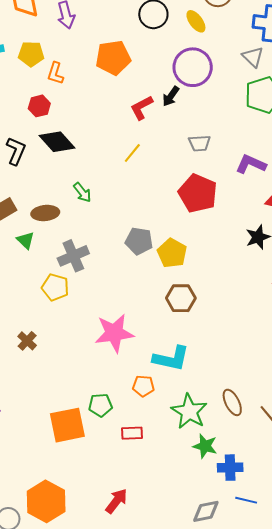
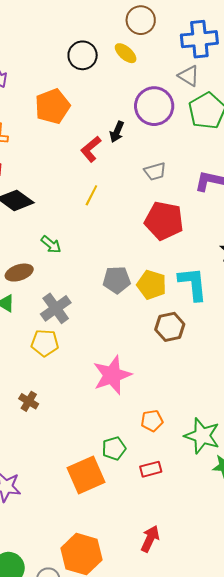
purple circle: (193, 67) -> (154, 106), moved
cyan L-shape: (171, 359) -> (193, 284), moved, turned -96

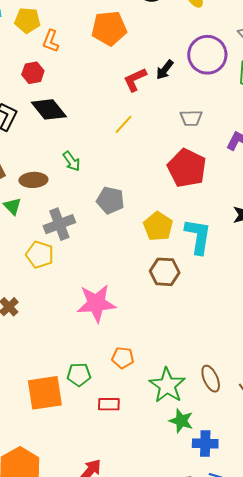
gray pentagon: (117, 280) -> (110, 200), moved

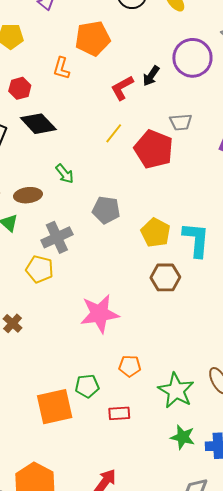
orange L-shape: (51, 41) -> (61, 68), moved
red pentagon: (187, 168) -> (154, 149), moved
green star: (181, 421) -> (183, 437), moved

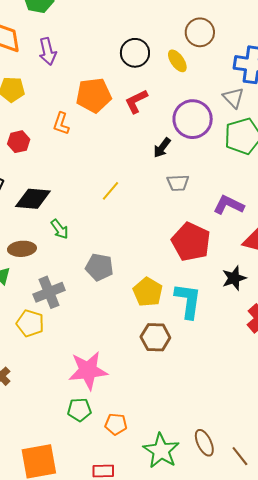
black arrow: (151, 76) -> (162, 148), moved
red L-shape: (122, 88) -> (136, 101), moved
black diamond: (38, 124) -> (33, 199), moved, turned -45
red pentagon: (154, 149) -> (191, 242), moved
green pentagon: (87, 386) -> (79, 410), moved

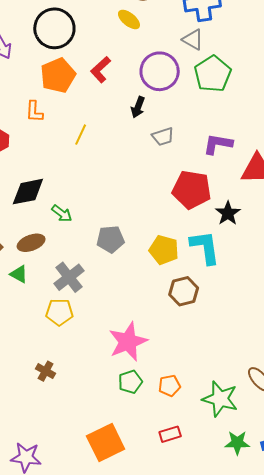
black circle: (135, 53) -> (54, 28), moved, size x1.4
yellow line: (110, 191) -> (81, 135), moved
black star: (234, 278) -> (228, 213), moved

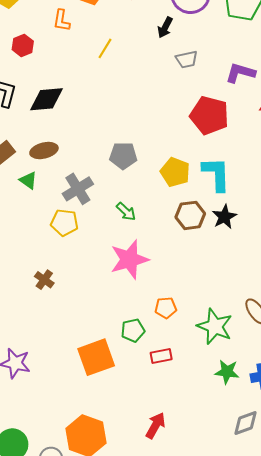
black star: (228, 213) -> (224, 217), moved
green arrow: (62, 214) -> (126, 212), moved
green pentagon: (130, 382) -> (133, 330), moved

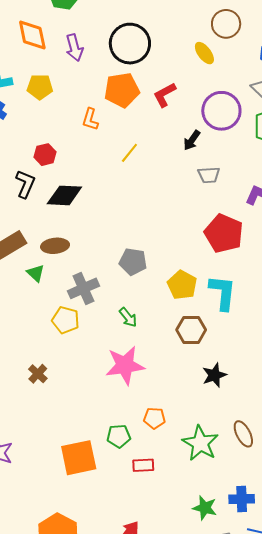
red hexagon: (23, 45) -> (45, 155), moved
black star: (224, 217) -> (214, 375), moved
green star: (227, 372) -> (205, 508), moved

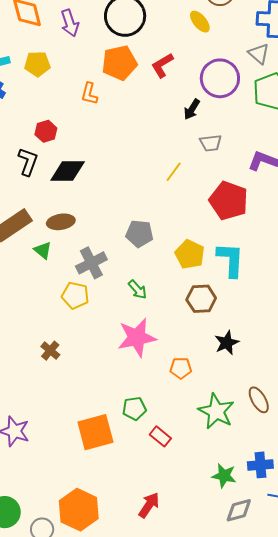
yellow line: (129, 153) -> (174, 172), moved
orange pentagon: (154, 418) -> (181, 368), moved
red rectangle: (143, 465) -> (160, 436), turned 45

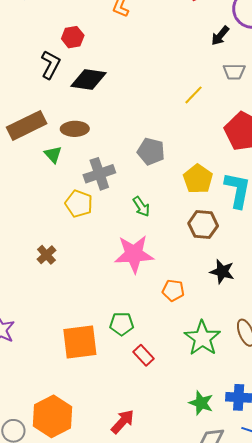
black star: (227, 343) -> (222, 272), turned 30

